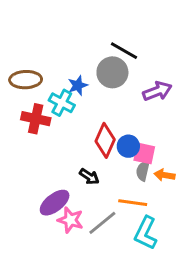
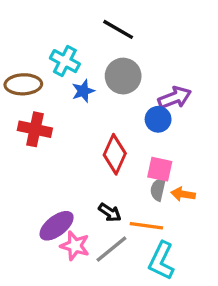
black line: (124, 51) -> (118, 29), moved
cyan cross: (62, 103) -> (65, 61), moved
blue circle: (128, 146) -> (158, 119), moved
black arrow: (89, 177) -> (110, 212), moved

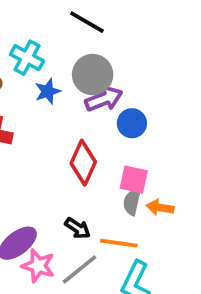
purple arrow: (175, 98) -> (104, 99), moved

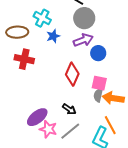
gray circle: (93, 75) -> (84, 18), moved
orange arrow: (160, 208) -> (113, 98), size x1.5
orange line: (119, 243) -> (110, 125), moved, turned 54

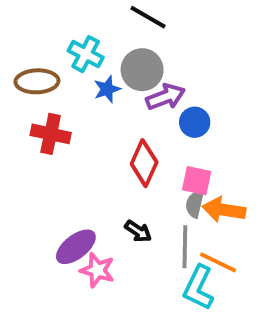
gray circle: (84, 18) -> (142, 70), moved
orange line: (110, 125) -> (218, 262), turned -36
gray line: (70, 131) -> (185, 247), moved, turned -50

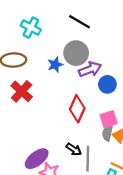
cyan cross: (86, 54) -> (31, 28), moved
red cross: (51, 134) -> (22, 91), turned 30
pink square: (197, 181) -> (109, 119), turned -30
gray line: (185, 247) -> (88, 159), moved

